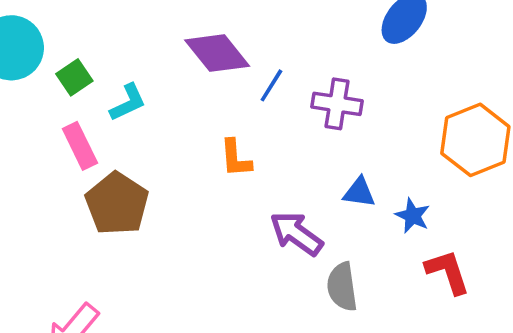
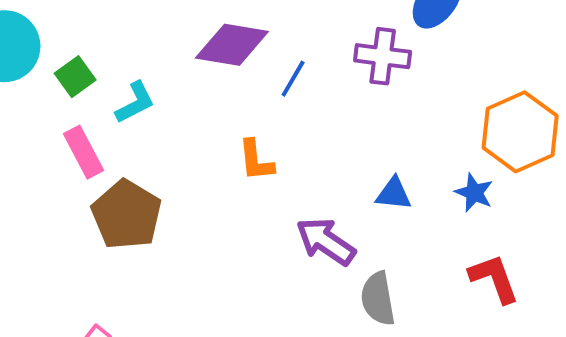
purple diamond: (217, 53) -> (232, 45), turned -40
purple cross: (337, 104) -> (383, 56), moved
blue star: (413, 216) -> (474, 193), moved

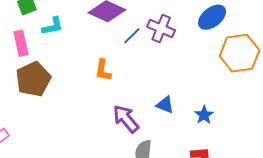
purple cross: (383, 56) -> (161, 29), moved
orange hexagon: (520, 132) -> (240, 53), moved

